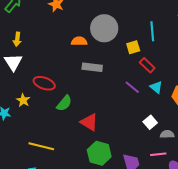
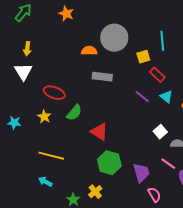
yellow star: (23, 100) -> (44, 117), moved
pink line: (158, 154) -> (168, 164), turned 42

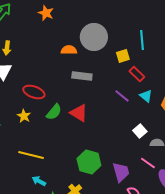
red triangle: (99, 132) -> (79, 113), moved
cyan arrow: (45, 182) -> (39, 181), moved

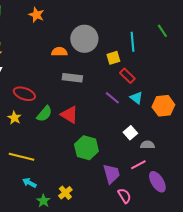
green hexagon: (89, 162) -> (86, 148), moved
pink line: (148, 163) -> (138, 165), turned -63

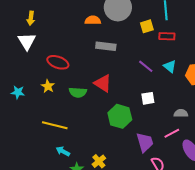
red rectangle: (127, 76) -> (167, 36), moved, turned -42
green semicircle: (44, 114) -> (78, 92), moved, turned 54
white square: (130, 133) -> (148, 98), moved, turned 32

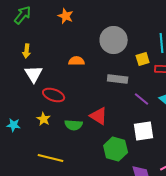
orange semicircle: (93, 20) -> (77, 61), moved
white triangle: (27, 41) -> (34, 74), moved
gray rectangle: (106, 46) -> (118, 79), moved
white square: (148, 98) -> (144, 131), size x1.5

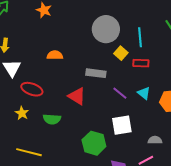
gray circle: (114, 40) -> (106, 29), moved
yellow square: (143, 59) -> (121, 53), turned -32
red triangle: (99, 116) -> (77, 96), moved

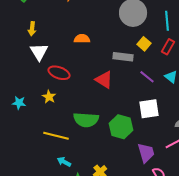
yellow square: (121, 53) -> (144, 44), moved
red rectangle: (141, 63) -> (168, 47), turned -63
green semicircle: (52, 119) -> (86, 120), moved, size x1.4

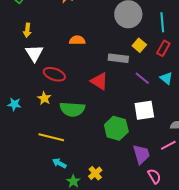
green semicircle: (86, 120) -> (72, 109), moved

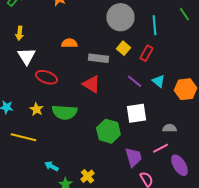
yellow square: (139, 45) -> (123, 48), moved
red rectangle: (163, 48) -> (146, 53), moved
gray rectangle: (118, 58) -> (98, 58), moved
yellow star: (44, 98) -> (36, 109), moved
yellow line: (51, 137) -> (23, 137), moved

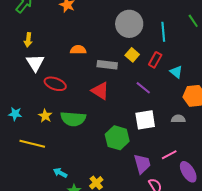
cyan triangle: (158, 81) -> (176, 72), moved
gray semicircle: (169, 128) -> (178, 119), moved

